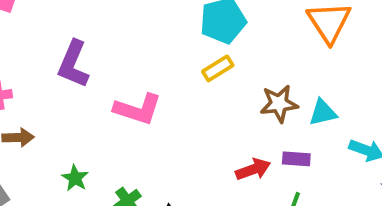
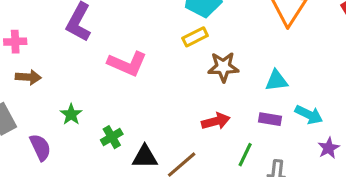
brown star: (279, 104) -> (223, 67), moved
purple rectangle: (296, 159) -> (270, 119), moved

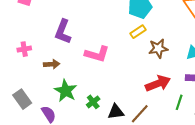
brown arrow: (28, 77) -> (52, 64), moved
green star: (71, 114) -> (66, 91), size x1.6
red arrow: (216, 121) -> (158, 83), size x1.4

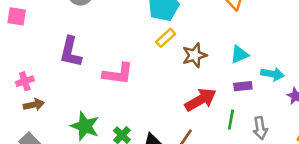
brown arrow: (52, 64) -> (34, 105), moved

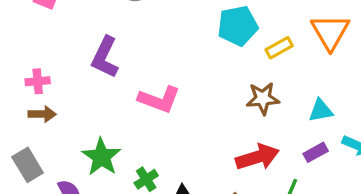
yellow rectangle: (166, 38) -> (279, 48), moved
purple rectangle: (243, 86) -> (316, 152), turned -36

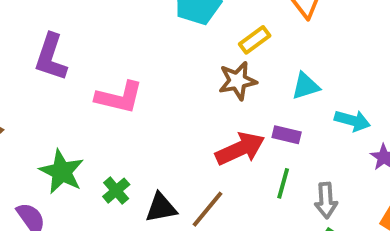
yellow rectangle: (279, 48) -> (255, 40), moved
purple rectangle: (316, 152) -> (287, 135), moved, turned 50

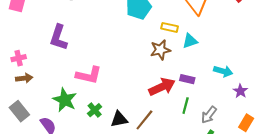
yellow rectangle: (255, 40) -> (170, 27), turned 49
cyan triangle: (306, 86) -> (190, 41), moved
pink L-shape: (119, 97) -> (89, 75), moved
gray arrow: (326, 200) -> (209, 115), turned 42

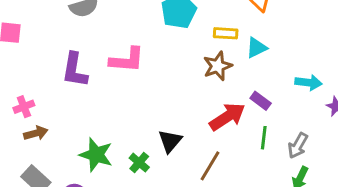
pink L-shape: (89, 75) -> (127, 60), moved
purple rectangle: (187, 79) -> (261, 101), turned 32
black triangle: (119, 119) -> (170, 141), moved, turned -30

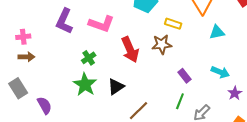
cyan triangle: (256, 48) -> (217, 32), moved
red arrow: (227, 117) -> (130, 50), moved, turned 85
green star: (96, 155) -> (85, 85), moved
green cross: (139, 163) -> (89, 58), moved

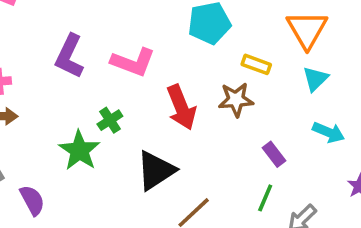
cyan triangle: (217, 32) -> (315, 79), moved, turned -35
cyan arrow: (220, 72) -> (329, 132), moved
green star: (85, 85) -> (79, 150), moved
black triangle: (116, 87) -> (156, 170), size x1.4

